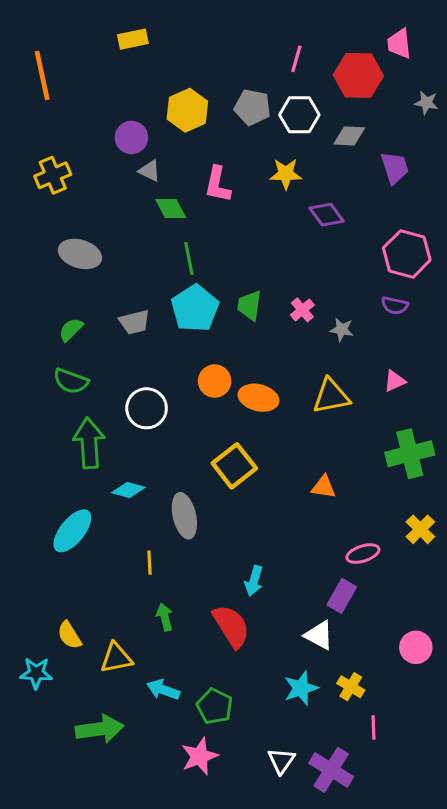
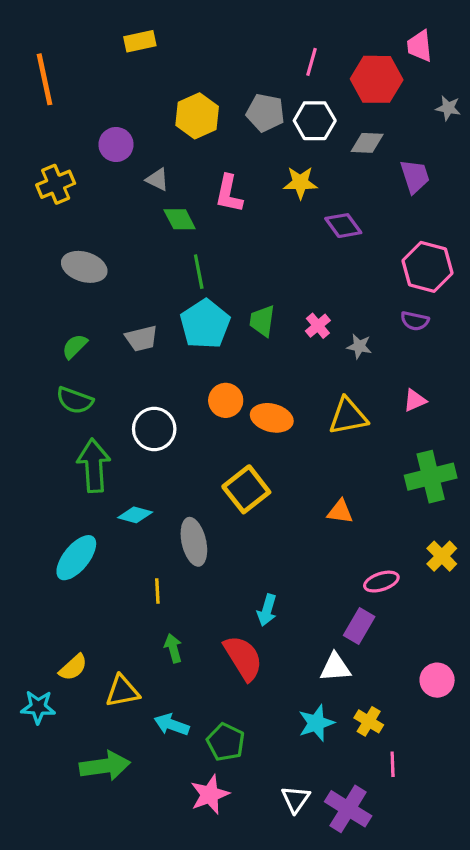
purple circle: (131, 137) -> (116, 145), moved
yellow semicircle: (69, 635) -> (73, 667), turned -100
white triangle: (319, 635) -> (335, 667), turned -32

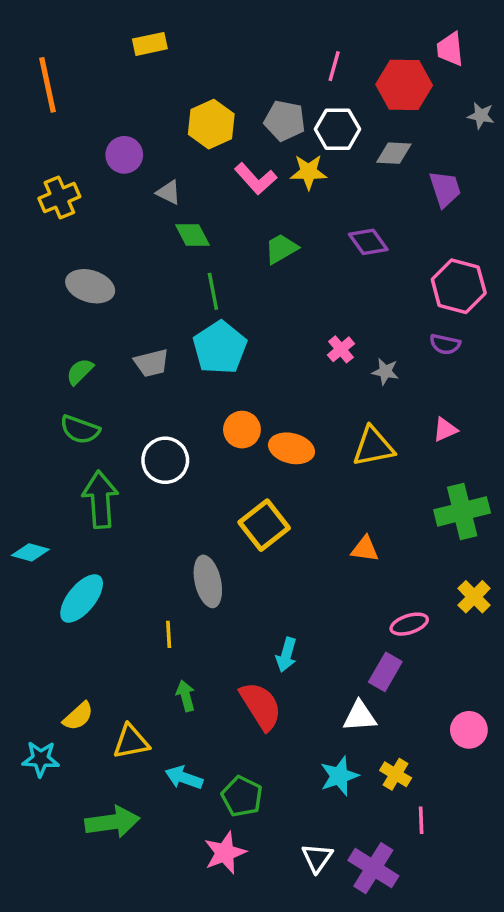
yellow star: (300, 183) -> (309, 172), moved
pink L-shape: (229, 194) -> (256, 179), moved, turned -54
green trapezoid: (262, 321) -> (281, 249), moved, turned 52
cyan diamond: (135, 515) -> (30, 552), moved

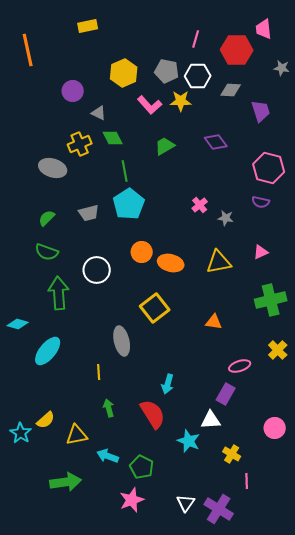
yellow cross: (59, 197) -> (80, 144), moved
cyan star: (41, 759) -> (21, 433), moved, turned 30
cyan star: (339, 776) -> (189, 441), moved, turned -30

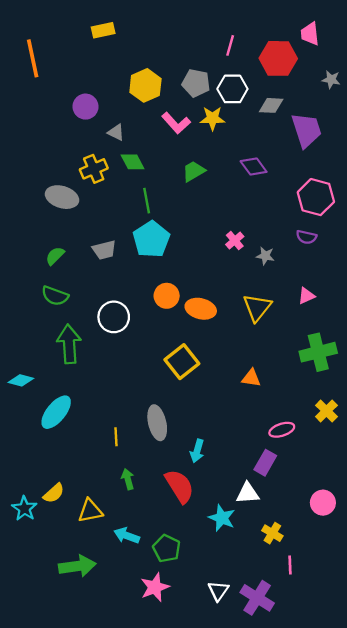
purple trapezoid: (261, 111) -> (306, 130), size x1.4
yellow triangle: (219, 262) -> (257, 308), turned -40
gray ellipse: (122, 341) -> (157, 423), moved

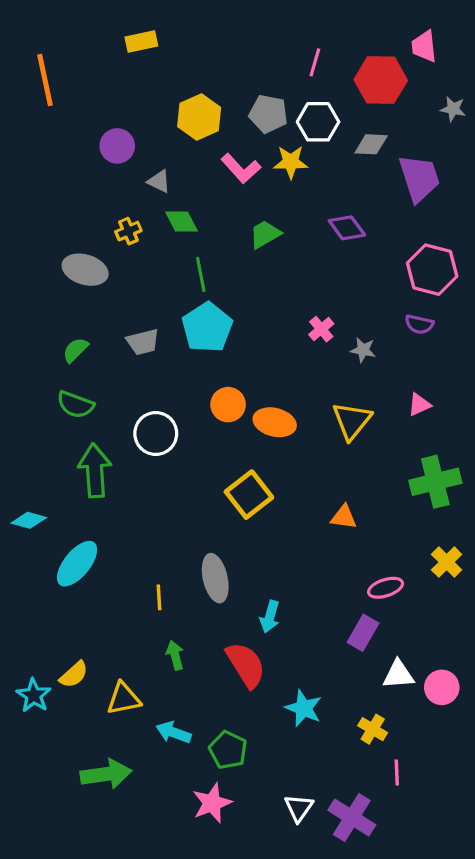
yellow cross: (94, 169) -> (128, 231), size x0.7
white triangle: (248, 493) -> (398, 675), moved

